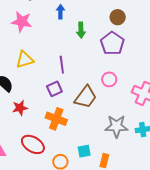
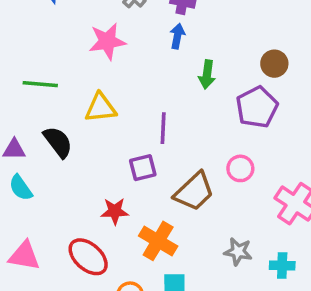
pink star: (22, 22) -> (107, 41), turned -30
red star: (20, 108) -> (115, 211), moved
orange cross: (56, 119) -> (158, 241), moved
gray star: (116, 126) -> (238, 252), size x0.7

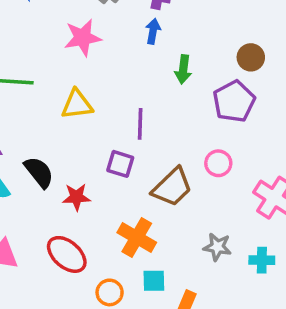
black semicircle: (58, 142) -> (39, 172), moved
purple square: (143, 168) -> (120, 164), turned 32
red star: (115, 211) -> (76, 197), moved

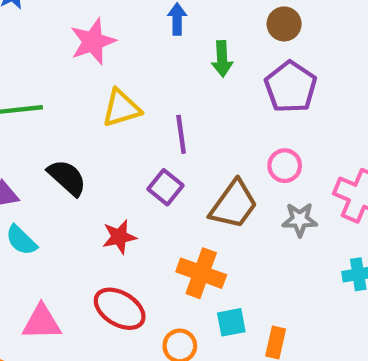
brown circle: (251, 57) -> (284, 24), moved
yellow triangle: (77, 104) -> (121, 108), moved
purple square: (120, 164) -> (166, 187), turned 32
black semicircle: (39, 172) -> (67, 178), moved
gray star: (217, 247) -> (300, 220), moved

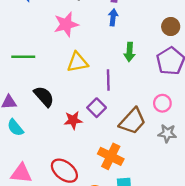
green arrow: (222, 59) -> (129, 52), moved
red star: (119, 237) -> (73, 120), moved

